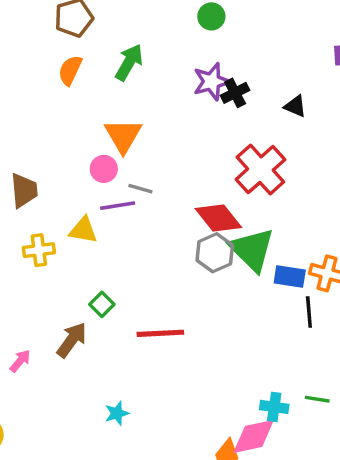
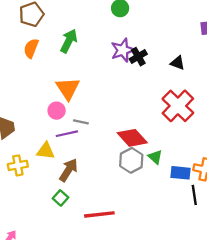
red cross: (260, 170) -> (178, 106), moved
green triangle: (252, 250) -> (155, 157), size x0.5
brown arrow: (72, 340) -> (69, 170), moved

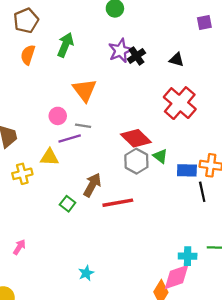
orange triangle: (68, 88) -> (85, 90), moved
brown arrow: (69, 170) -> (92, 185), moved
red line: (99, 214) -> (118, 203), moved

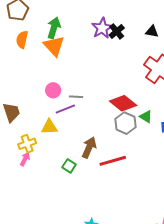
orange triangle: (85, 90) -> (54, 46), moved
pink arrow: (19, 247) -> (25, 159), moved

